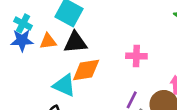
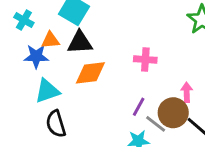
blue star: (22, 40) -> (36, 56), moved
cyan triangle: (64, 85) -> (47, 91), moved, turned -45

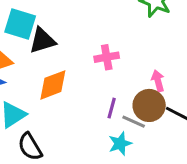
black triangle: (80, 42) -> (42, 41), moved

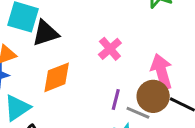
pink cross: (107, 57) -> (110, 49), turned -30
pink arrow: (158, 81) -> (162, 72), size x1.6

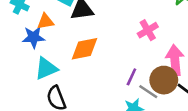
pink cross: (110, 49) -> (148, 30), moved

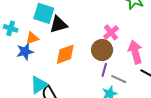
cyan triangle: (46, 69) -> (39, 85), moved
brown circle: (164, 80) -> (102, 50), moved

